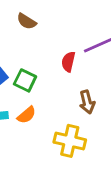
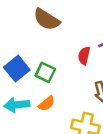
brown semicircle: (27, 21) -> (47, 19), size x1.5

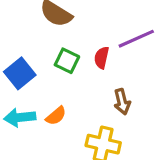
green square: (45, 72) -> (67, 61), moved

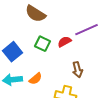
red semicircle: (102, 58) -> (64, 42), turned 48

